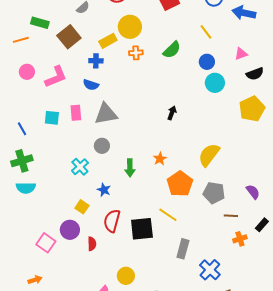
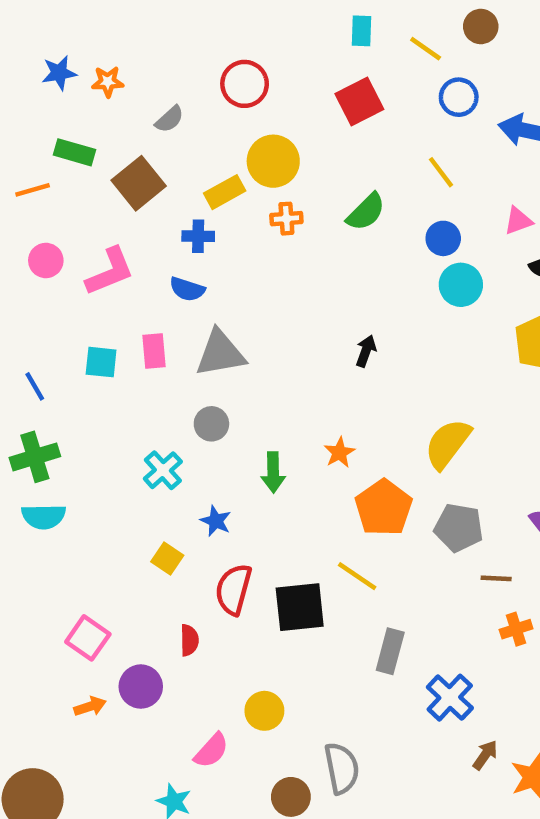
purple circle: (70, 230) -> (141, 687), moved
orange arrow: (35, 280) -> (90, 706), moved

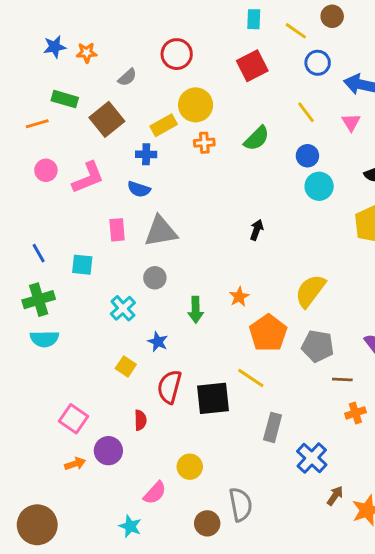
pink triangle: (518, 221) -> (351, 122), moved, turned -42
cyan square: (101, 362) -> (82, 265), moved

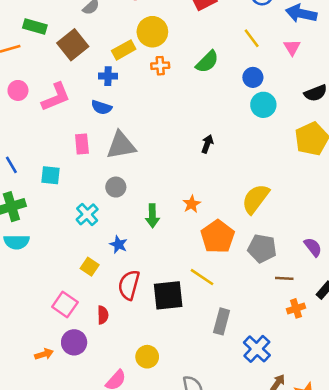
pink square: (74, 419) -> (65, 305), moved

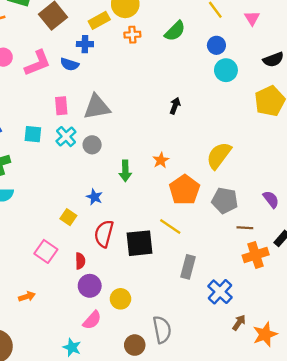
blue semicircle: (101, 107) -> (70, 64), moved
cyan cross: (87, 214) -> (66, 137), moved
orange cross: (296, 308) -> (256, 255), size x1.5
purple circle: (74, 342) -> (90, 286), moved

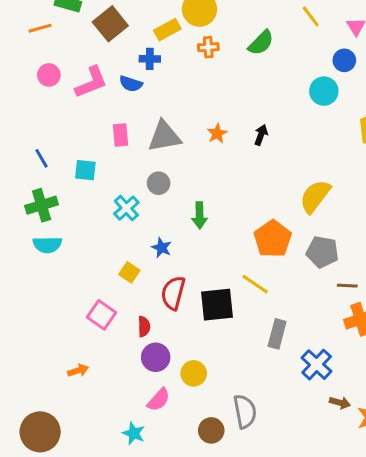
blue circle: (216, 45) -> (344, 60), moved
cyan cross: (66, 137) -> (126, 208), moved
orange star: (161, 160) -> (217, 133), moved
brown arrow: (239, 323) -> (340, 403), turned 70

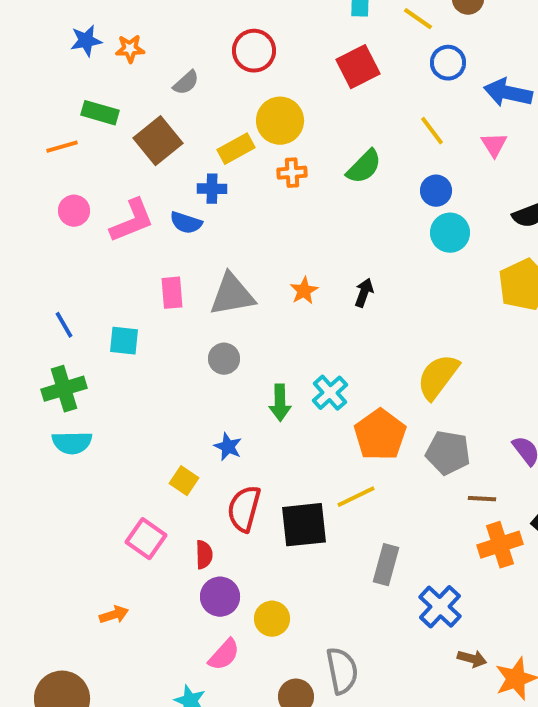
blue circle: (344, 60) -> (436, 191), moved
cyan cross: (126, 208) -> (330, 393), moved
yellow line: (255, 284) -> (356, 497), turned -60

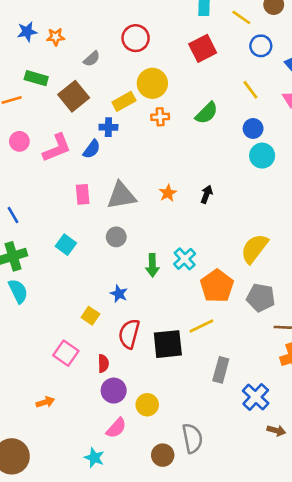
blue semicircle: (186, 223) -> (92, 149), turned -72
cyan square: (124, 341) -> (66, 245), moved, turned 30
cyan semicircle: (72, 443) -> (18, 291), turned -115

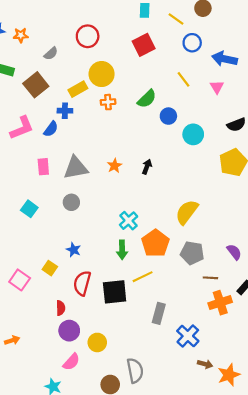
blue circle: (253, 128) -> (168, 116), moved
green arrow: (152, 265) -> (122, 250), moved
pink square: (66, 353) -> (20, 280), moved

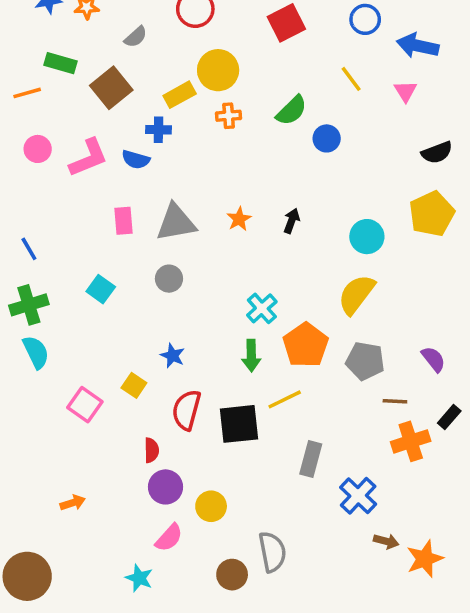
blue semicircle: (51, 129) -> (136, 159), turned 70
cyan circle: (193, 134) -> (367, 237), moved

